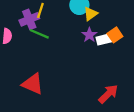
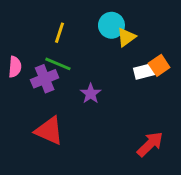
purple cross: (29, 19) -> (45, 79), moved
purple star: (89, 35) -> (91, 94), moved

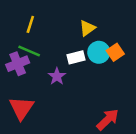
cyan circle: (111, 25) -> (99, 52), moved
white rectangle: (144, 71) -> (76, 57), moved
red triangle: (49, 131) -> (21, 108), turned 40

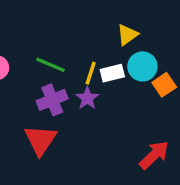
yellow line: (30, 24) -> (91, 73), moved
orange square: (115, 52) -> (164, 85), moved
purple cross: (18, 64) -> (52, 100), moved

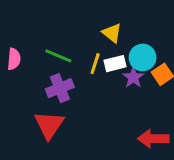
yellow triangle: (127, 35) -> (112, 33), moved, turned -45
purple star: (87, 98) -> (133, 77), moved
red arrow: (154, 155) -> (153, 139), turned -136

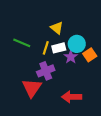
purple cross: (60, 88) -> (46, 71), moved
red triangle: (49, 125) -> (32, 88), moved
red arrow: (153, 139) -> (72, 97), moved

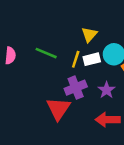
yellow triangle: (57, 28) -> (89, 35), turned 32
purple star: (71, 57) -> (107, 90), moved

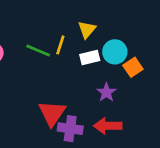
yellow line: (76, 59) -> (60, 45), moved
purple cross: (76, 88) -> (70, 129), moved, turned 30

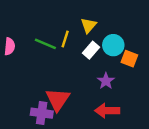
white rectangle: (90, 57) -> (91, 50), turned -35
orange square: (133, 67) -> (129, 59), turned -35
purple cross: (70, 129) -> (42, 113), moved

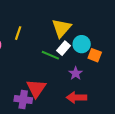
yellow triangle: (89, 25) -> (61, 28), size x1.5
yellow line: (65, 39) -> (18, 33), moved
green line: (45, 44) -> (50, 55), moved

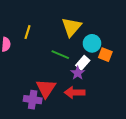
white rectangle: (63, 48) -> (83, 63), moved
purple star: (76, 73) -> (78, 73), moved
red arrow: (77, 97) -> (75, 92), moved

